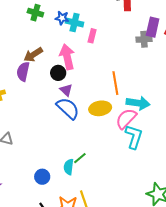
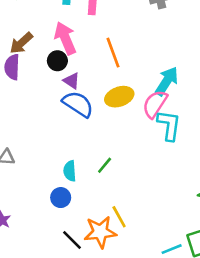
orange line: (115, 83) -> (113, 53), moved
cyan arrow: (138, 103) -> (167, 81), turned -55
cyan semicircle: (69, 167) -> (70, 171), moved

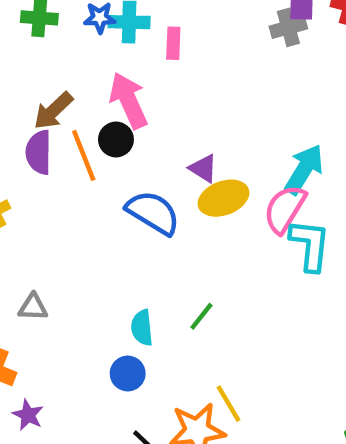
orange line: (113, 53) -> (84, 155), moved
purple triangle: (71, 81) -> (203, 168), moved

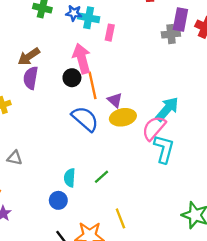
brown arrow: (53, 111) -> (29, 57), moved
orange line: (84, 155) -> (93, 85), moved
yellow line: (228, 404) -> (120, 218), moved

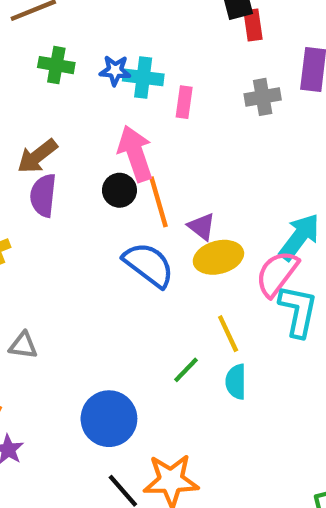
gray cross: (171, 34) -> (263, 97), moved
cyan semicircle: (70, 178) -> (236, 382), moved
blue circle: (58, 200) -> (109, 419), size x1.6
yellow line: (120, 218) -> (228, 334), moved

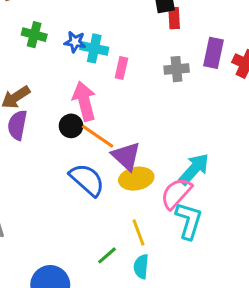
orange line: (158, 202) -> (98, 136), turned -44
purple triangle: (202, 227) -> (126, 156), size x1.5

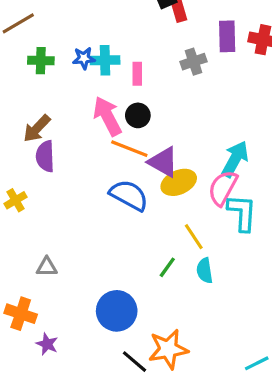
black circle: (71, 126) -> (138, 115), moved

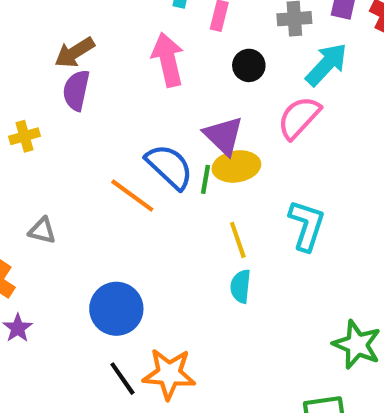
black circle: (138, 115) -> (249, 65), moved
orange line: (129, 149) -> (132, 196), moved
cyan arrow: (235, 159) -> (326, 64), moved
pink semicircle: (223, 188) -> (299, 118), moved
green line: (167, 267) -> (206, 179), moved, turned -40

